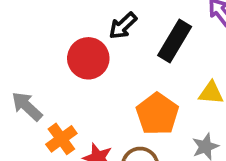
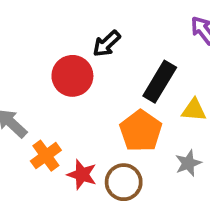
black rectangle: (175, 41) -> (160, 82), moved

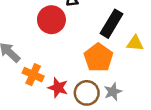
orange cross: (46, 156) -> (33, 75), turned -30
gray star: (188, 163) -> (113, 92), moved

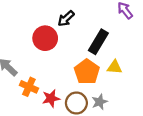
yellow triangle: (135, 43) -> (115, 67), moved
red star: (58, 88) -> (51, 98), turned -30

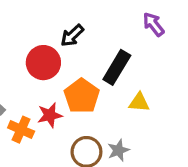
orange pentagon: (87, 72) -> (82, 96), moved
red star: (51, 98) -> (50, 115), moved

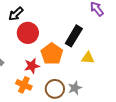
black arrow: (72, 35) -> (16, 14), moved
orange cross: (21, 130) -> (24, 85), moved

